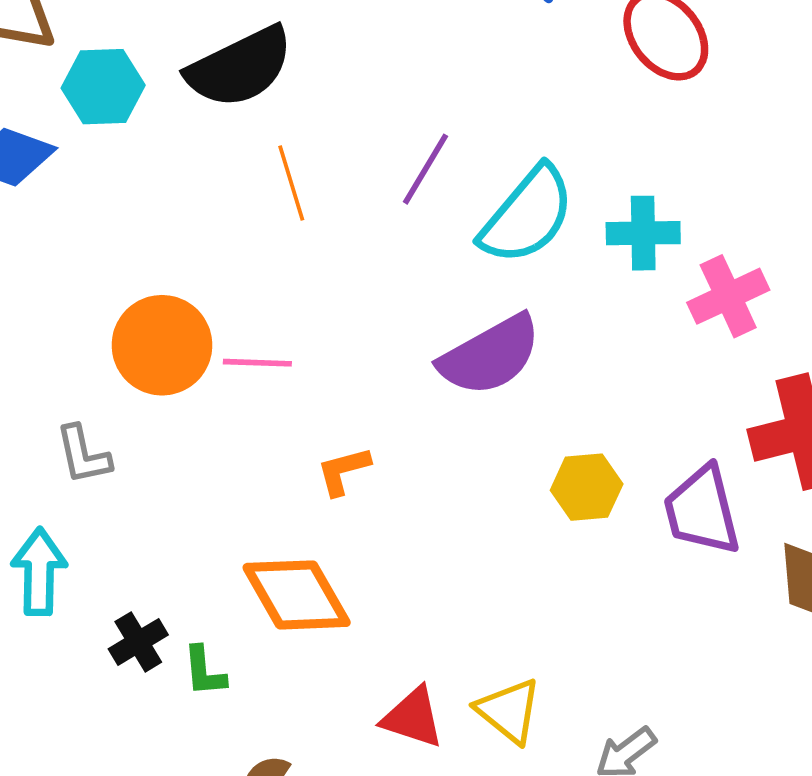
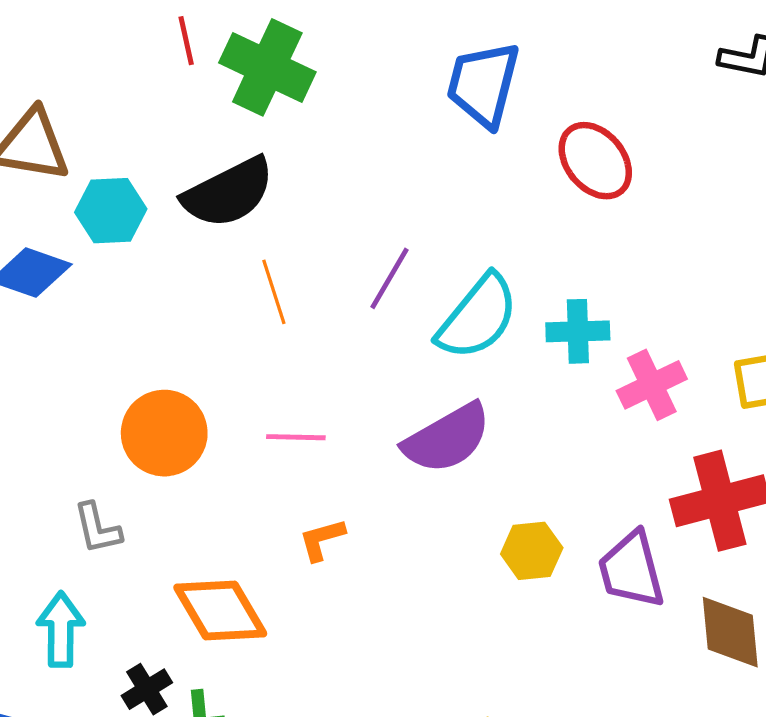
pink line: (257, 363) -> (296, 437), moved
orange diamond: (297, 595) -> (220, 611), moved

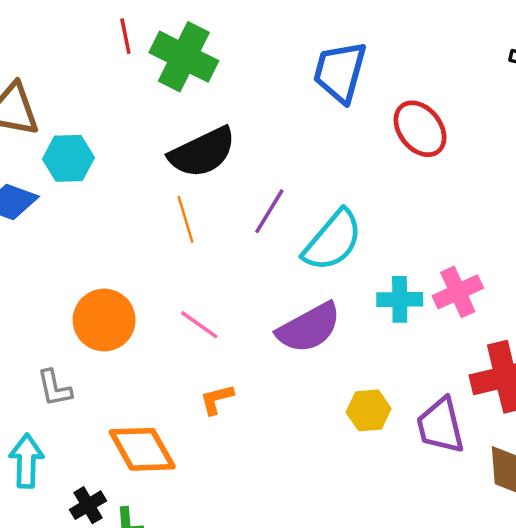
black semicircle: (228, 193) -> (202, 152), moved
cyan cross: (578, 331) -> (400, 299), moved
pink line: (296, 437) -> (199, 325), turned 33

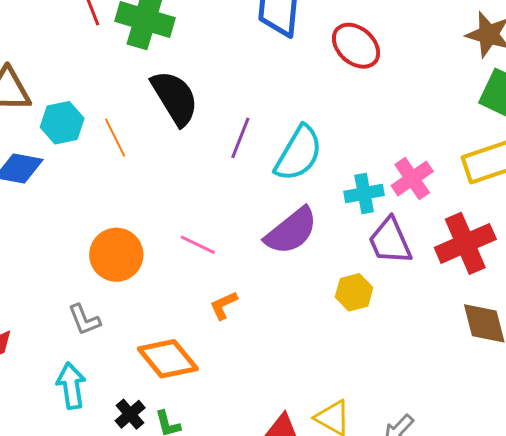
black semicircle: (202, 152) -> (175, 98), turned -86
orange line: (185, 219) -> (115, 138), moved
purple trapezoid: (440, 426) -> (390, 241), moved

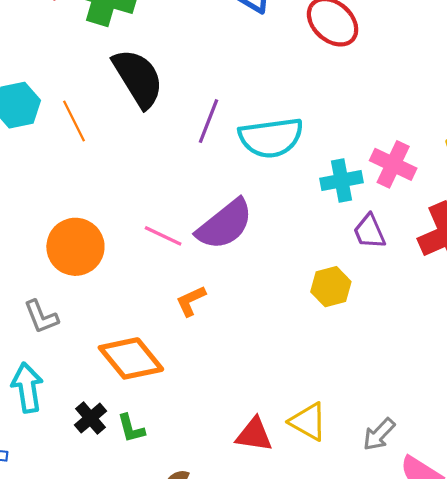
cyan semicircle: (298, 153) -> (271, 138), turned 52
pink cross: (412, 179) -> (393, 164), turned -30
purple semicircle: (291, 231) -> (225, 224), moved
purple trapezoid: (390, 241) -> (369, 232), size x0.7

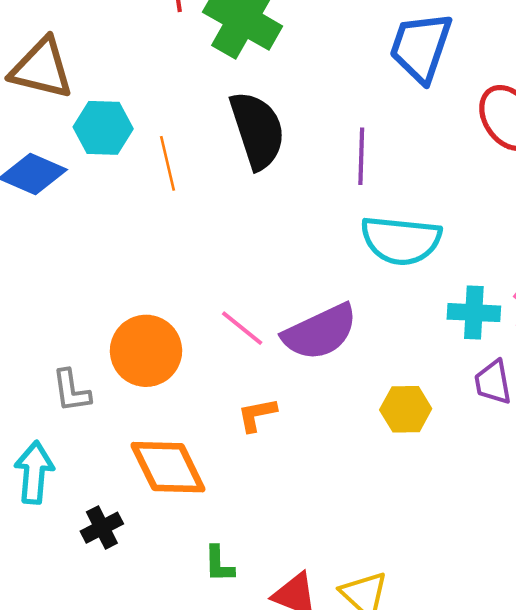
purple line: (209, 121) -> (361, 156), moved, turned -33
orange circle: (75, 247) -> (146, 351), moved
yellow hexagon: (331, 287) -> (406, 409), moved
green L-shape: (131, 428) -> (219, 564), moved

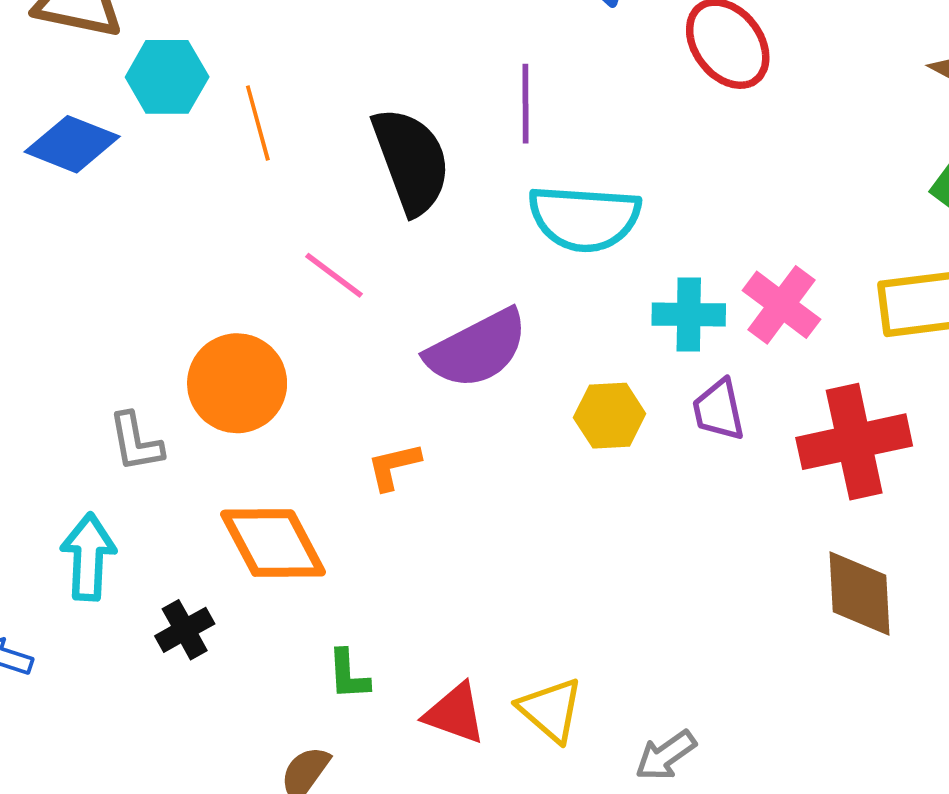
black semicircle: (257, 130) -> (411, 161), moved
pink line: (242, 328) -> (334, 275), moved
yellow hexagon: (406, 409) -> (610, 416), moved

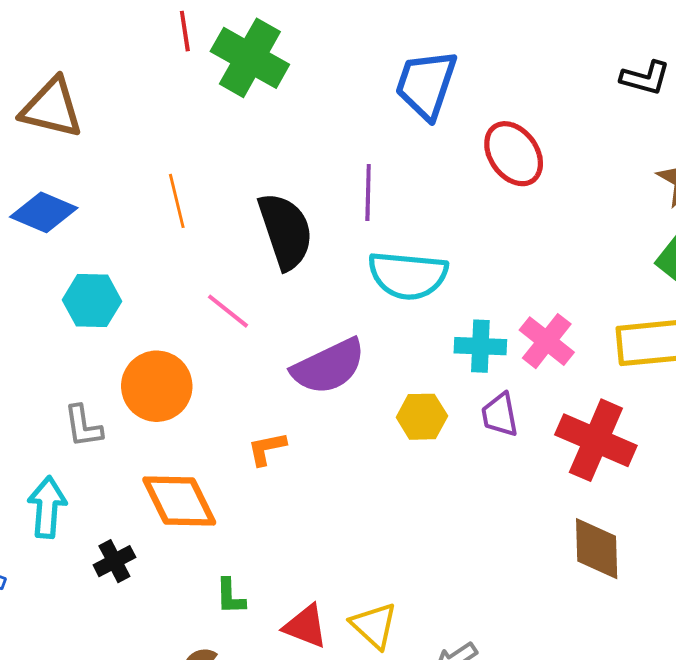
cyan hexagon: (167, 77) -> (92, 301), moved
red cross: (854, 442) -> (596, 440), turned 34

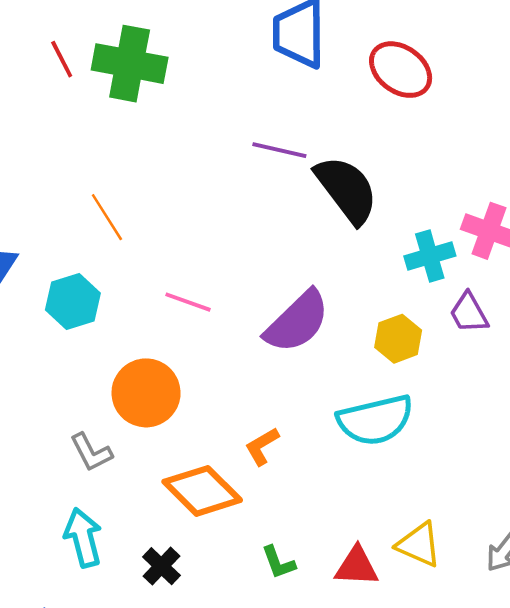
purple line: (368, 192) -> (279, 150), turned -60
black semicircle: (285, 231) -> (347, 190), moved
cyan semicircle: (408, 275) -> (375, 420), moved
cyan hexagon: (92, 301) -> (73, 302), moved
orange L-shape: (267, 449) -> (262, 446), moved

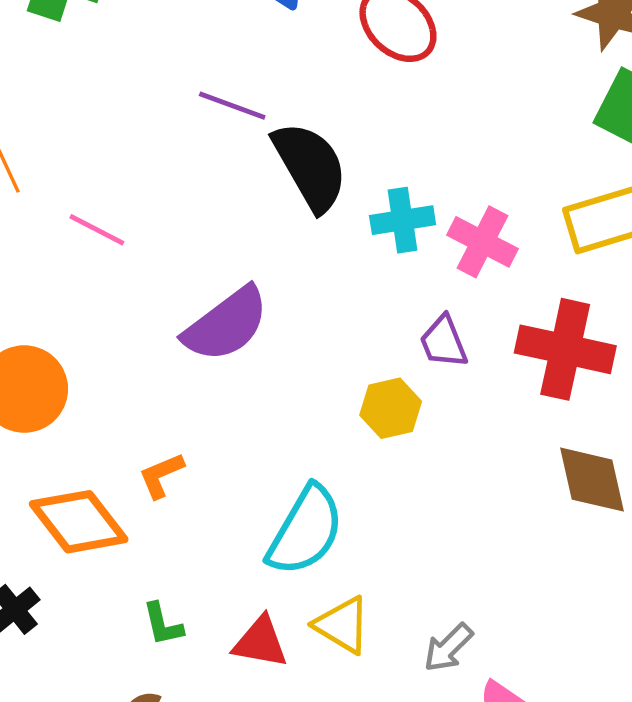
cyan cross: (430, 256) -> (403, 220), moved
pink line: (188, 302) -> (97, 230), moved
yellow hexagon: (398, 339) -> (391, 408), moved
cyan semicircle: (375, 420) -> (305, 531), moved, turned -54

